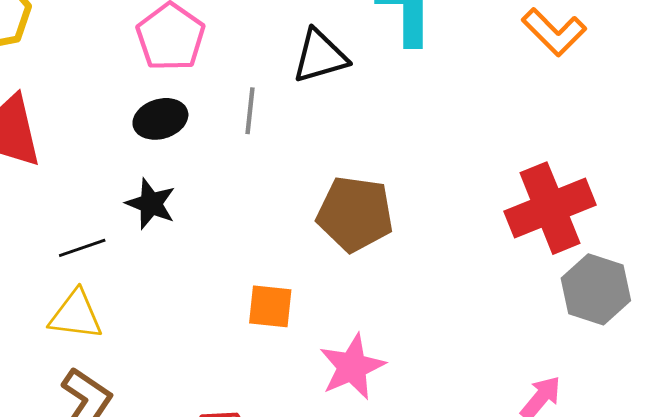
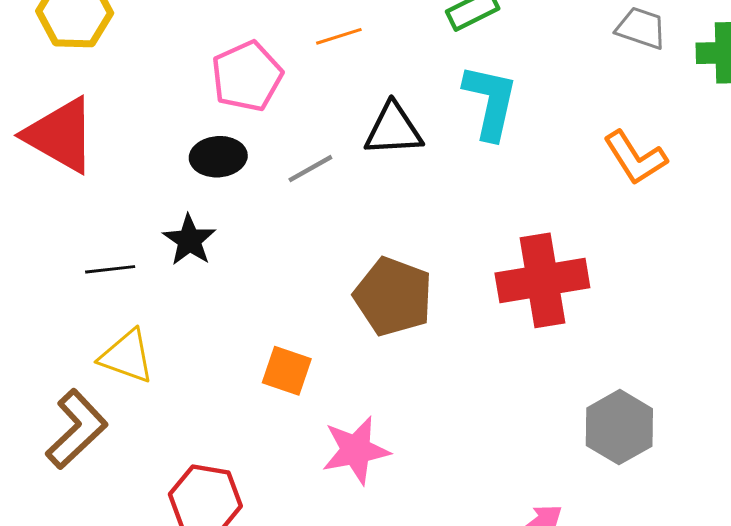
gray line: (250, 111) -> (310, 169), turned 42
red cross: (550, 208) -> (542, 280), moved
yellow triangle: (76, 315) -> (127, 356), moved

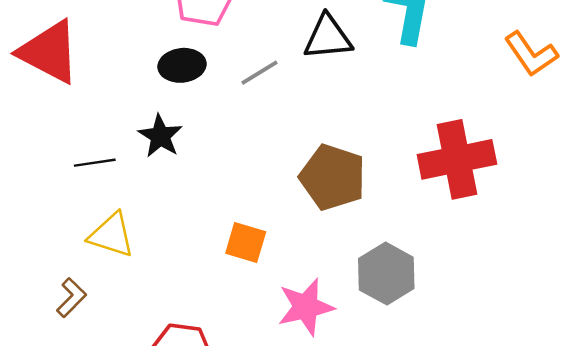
gray hexagon: (619, 427) -> (386, 274), moved
brown L-shape: (77, 429) -> (71, 298), size x0.6

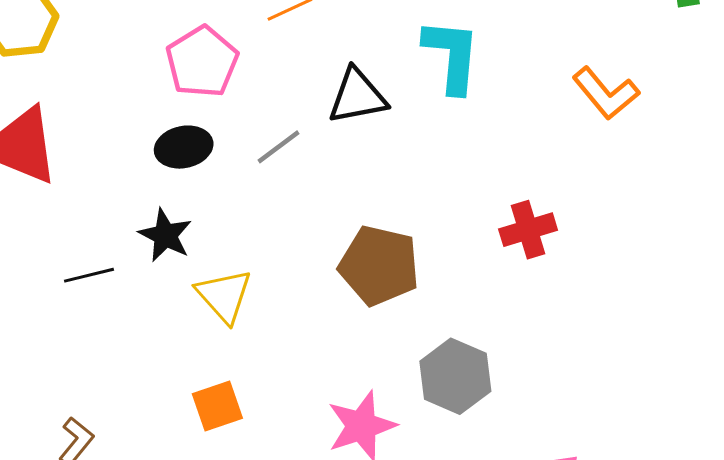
red cross: (457, 159) -> (528, 230), size x0.6
yellow triangle: (111, 235) -> (224, 296), moved, turned 36
orange square: (246, 242) -> (217, 406), moved, turned -30

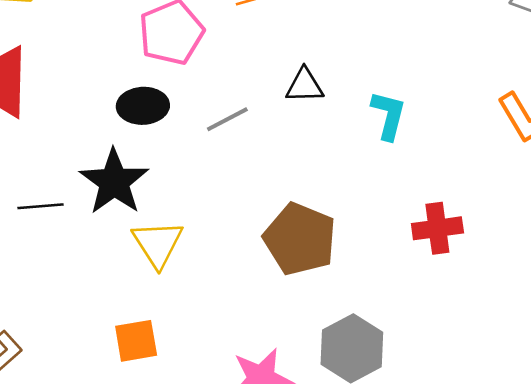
cyan L-shape: (452, 56) -> (389, 115), moved, size x0.7
black triangle: (357, 96) -> (305, 85), size x0.7
black star: (165, 235) -> (114, 182), size x1.4

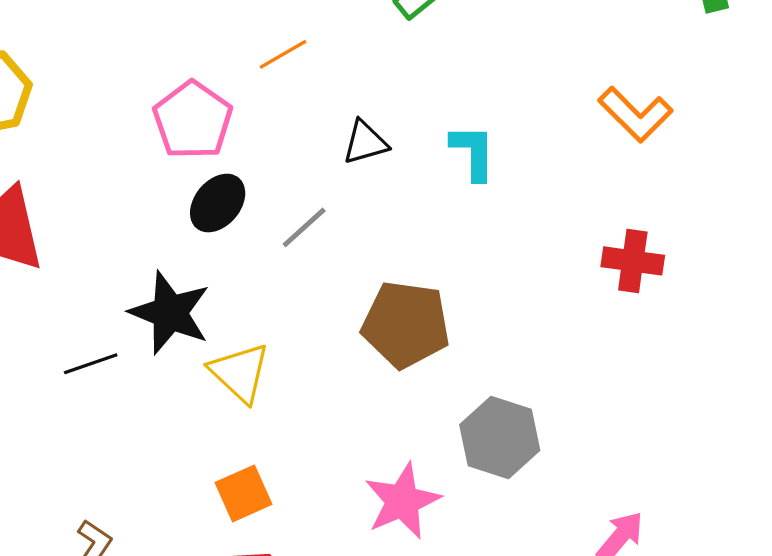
black ellipse: (143, 106) -> (218, 203), moved, turned -33
gray line: (227, 119) -> (304, 227), moved
red cross: (437, 228) -> (633, 261), moved, turned 30

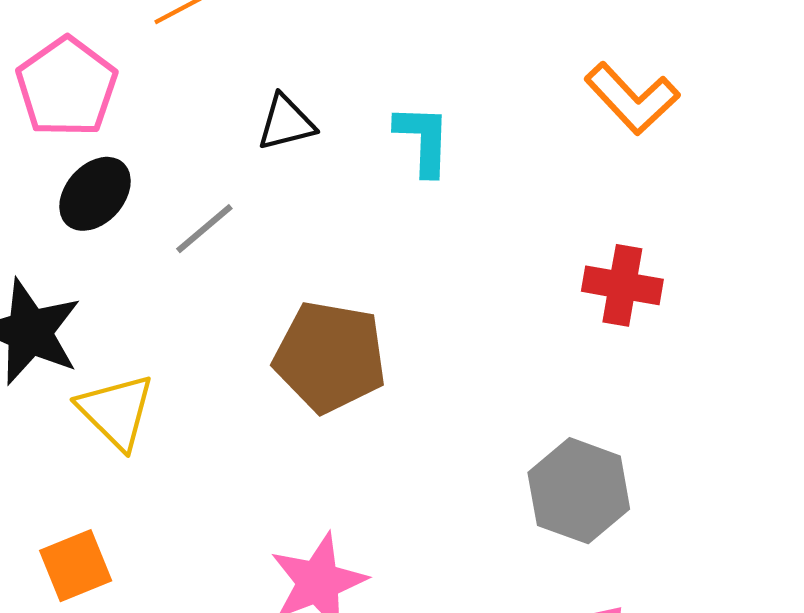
gray hexagon: (500, 437) -> (579, 491), moved
orange square: (243, 493) -> (76, 566), moved

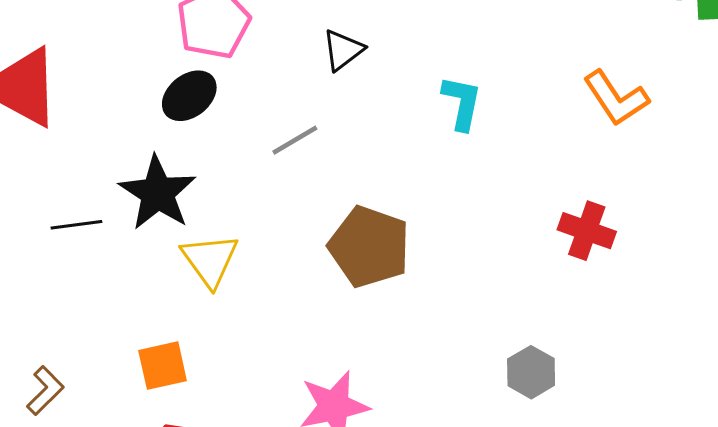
black triangle: (286, 123) -> (343, 50), moved, turned -33
black ellipse: (95, 194) -> (189, 96), moved
gray hexagon: (579, 491) -> (531, 372), size x0.7

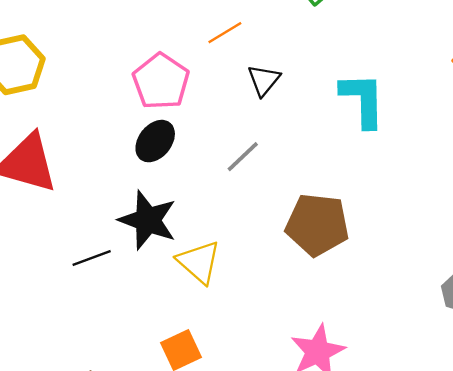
cyan L-shape: (462, 103) -> (363, 100), size x1.4

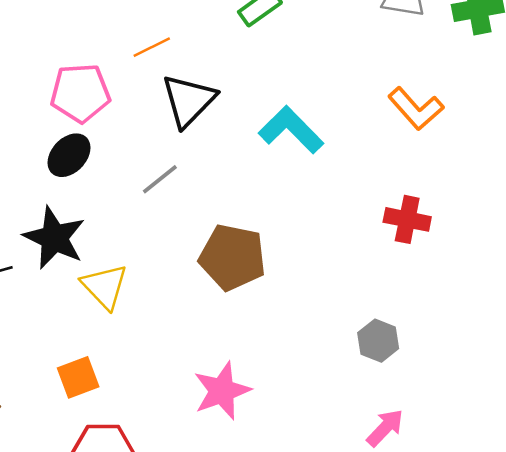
black triangle: (264, 80) -> (189, 101), size x1.6
pink pentagon: (161, 81) -> (80, 93), turned 30
cyan L-shape: (363, 100) -> (291, 130), turned -48

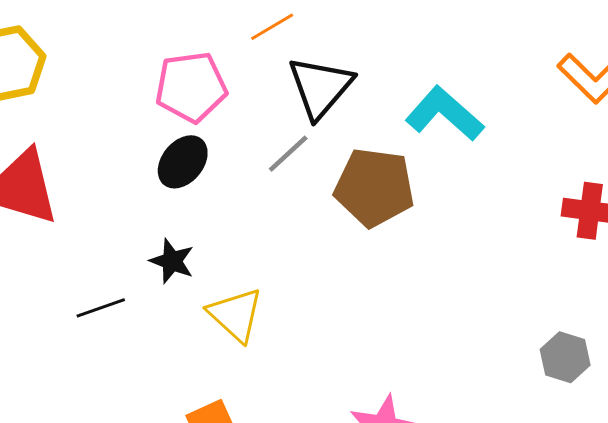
gray line: (160, 179) -> (288, 154), moved
black star: (54, 238) -> (172, 261), size x0.6
brown pentagon: (232, 257) -> (374, 187), moved

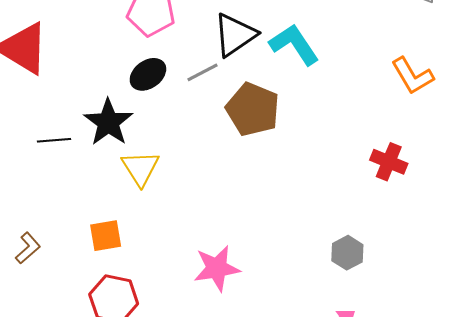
cyan L-shape: (445, 114) -> (294, 44), moved
black ellipse: (183, 162) -> (148, 74), moved
black star: (172, 261) -> (108, 122), size x1.6

